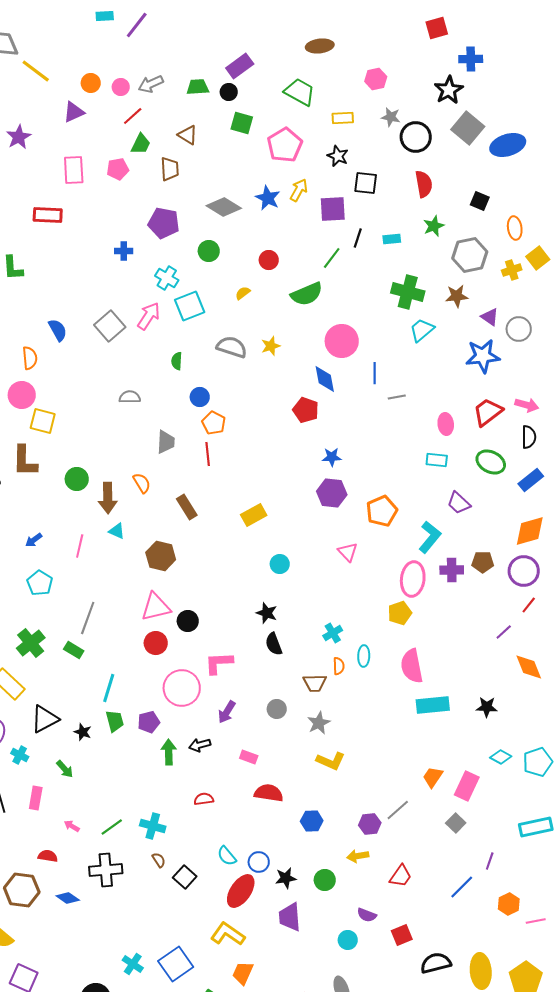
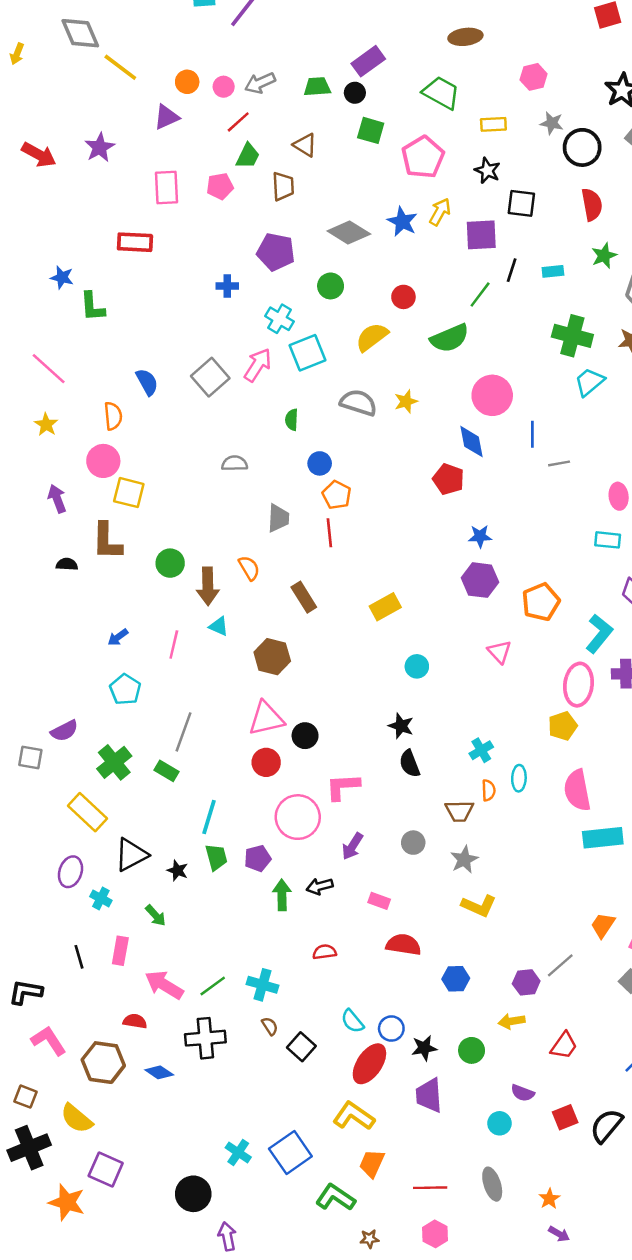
yellow semicircle: (243, 293) -> (372, 337), size x1.8
pink arrow: (72, 826) -> (164, 985), size x2.0
black semicircle: (436, 963) -> (606, 1126), moved, turned -36

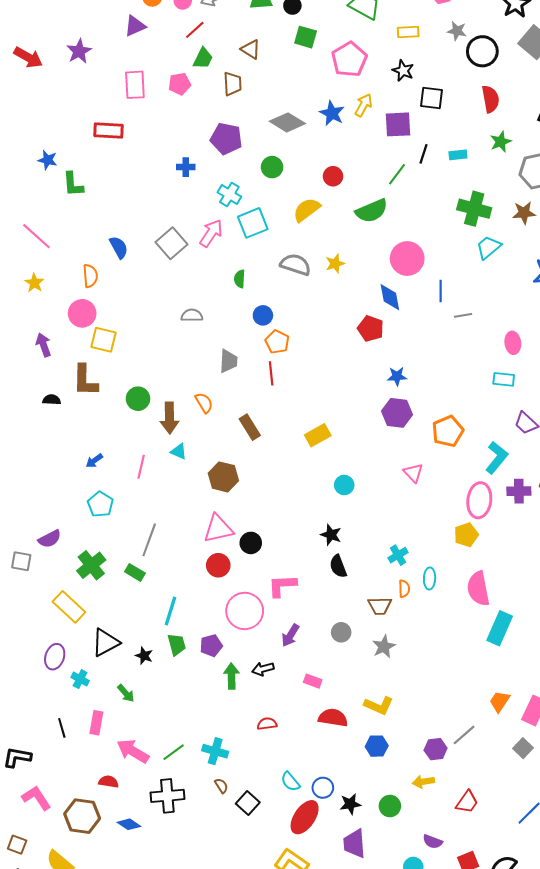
cyan rectangle: (603, 838) -> (500, 628), turned -60
yellow L-shape: (479, 906) -> (379, 705), moved

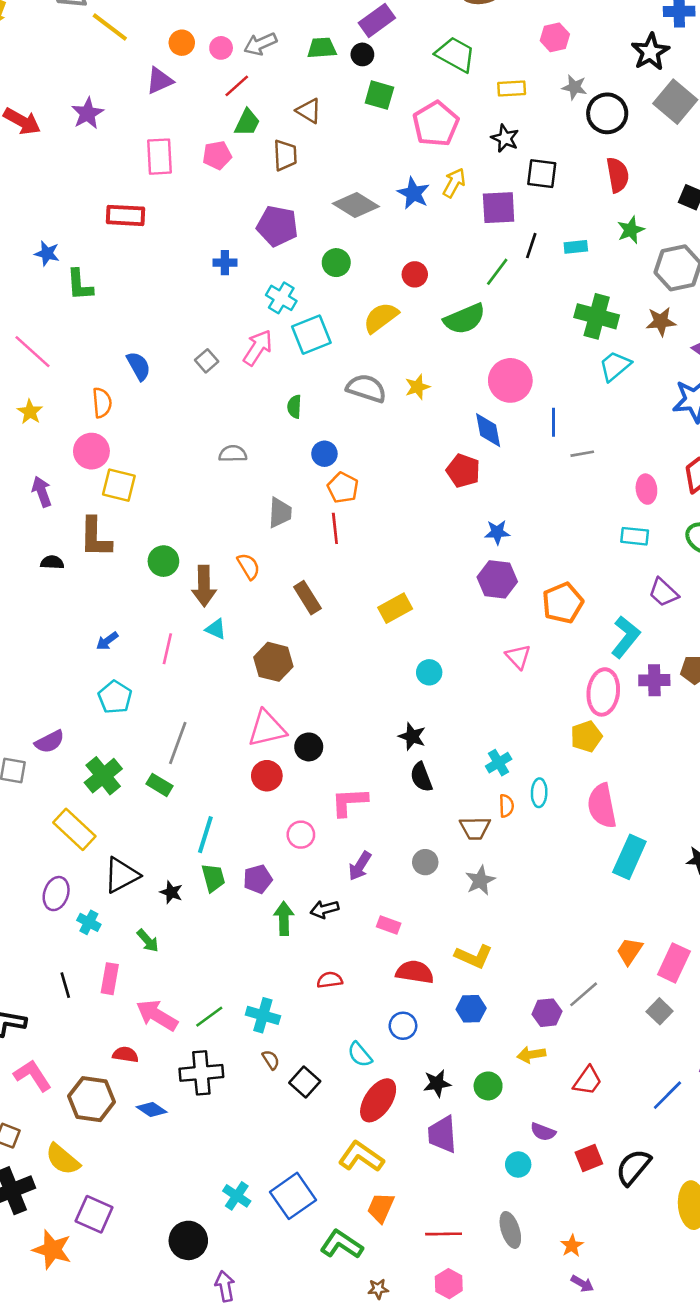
gray square: (172, 243) -> (207, 361), size x0.6
pink circle: (245, 611) -> (301, 835), size x0.6
blue circle: (323, 788) -> (403, 1026), moved

